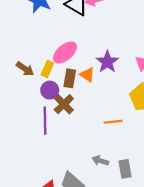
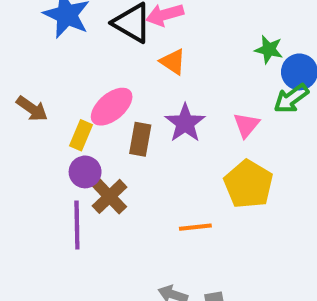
brown arrow: (25, 69) -> (32, 109), moved
orange triangle: (87, 75) -> (173, 62), moved
brown rectangle: (70, 78) -> (140, 139), moved

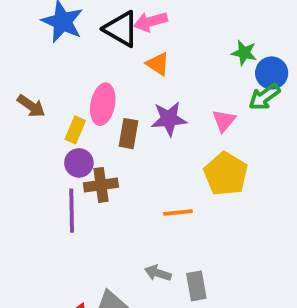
pink ellipse: (112, 107) -> (103, 104), turned -39
purple star: (185, 123) -> (169, 119), turned 30
brown cross: (110, 196) -> (101, 185), turned 36

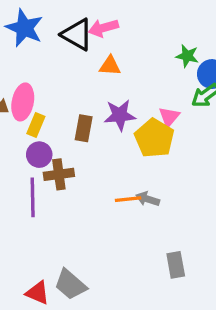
orange triangle: (158, 64) -> (110, 66), turned -30
pink ellipse: (103, 104) -> (23, 102), moved
yellow pentagon: (226, 174) -> (154, 138), moved
gray arrow: (158, 273) -> (148, 199), moved
gray rectangle: (196, 286) -> (176, 265), moved

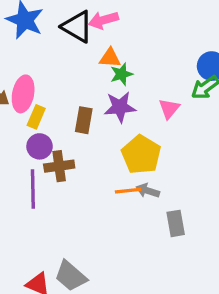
green star: (187, 56) -> (122, 74), moved, turned -30
yellow pentagon: (154, 138) -> (141, 155), moved
gray rectangle: (176, 265) -> (176, 223), moved

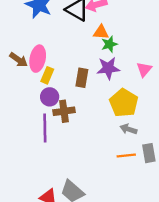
orange line: (128, 191) -> (126, 155), moved

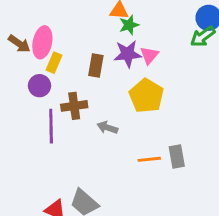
pink triangle: (144, 69) -> (149, 55), moved
purple circle: (50, 97) -> (39, 86), moved
gray arrow: (129, 129) -> (107, 128), moved

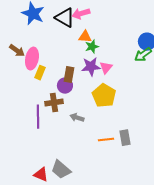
brown arrow: (19, 44) -> (17, 51), moved
purple circle: (39, 86) -> (65, 86), moved

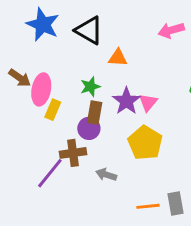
pink arrow: (81, 14) -> (171, 30), moved
green star: (92, 47) -> (90, 87), moved
purple star: (91, 67) -> (126, 101), turned -30
purple line: (38, 117) -> (50, 173), turned 40

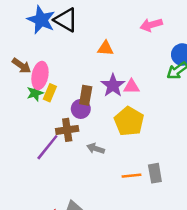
black triangle: (89, 30) -> (66, 20), moved
green star: (90, 87) -> (35, 93), moved
pink triangle: (148, 102) -> (131, 87), turned 49

